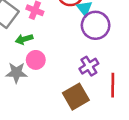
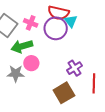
purple circle: (96, 25) -> (56, 28), moved
green arrow: (24, 39) -> (22, 46), size x1.5

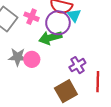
green arrow: (22, 46) -> (50, 38), moved
gray star: (16, 74) -> (18, 57), moved

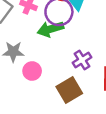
pink circle: (32, 59) -> (32, 71), moved

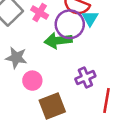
brown square: (69, 90) -> (52, 106), moved

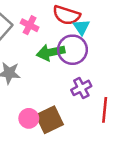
purple circle: (70, 24) -> (72, 50), moved
pink circle: (32, 81) -> (29, 118), moved

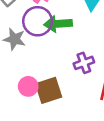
purple circle: (72, 50) -> (38, 21), moved

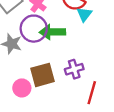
brown square: (49, 90) -> (43, 75), moved

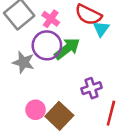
green arrow: (52, 32) -> (67, 49), turned 145
brown square: (43, 75) -> (59, 116), moved, turned -30

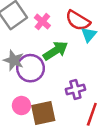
purple circle: (47, 45) -> (31, 68), moved
brown square: (59, 116) -> (43, 113), turned 30

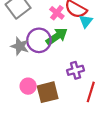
pink cross: (42, 22) -> (57, 13), moved
purple circle: (31, 68) -> (39, 40), moved

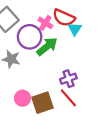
purple circle: (39, 40) -> (30, 37), moved
red line: (91, 92) -> (68, 98), moved, turned -54

